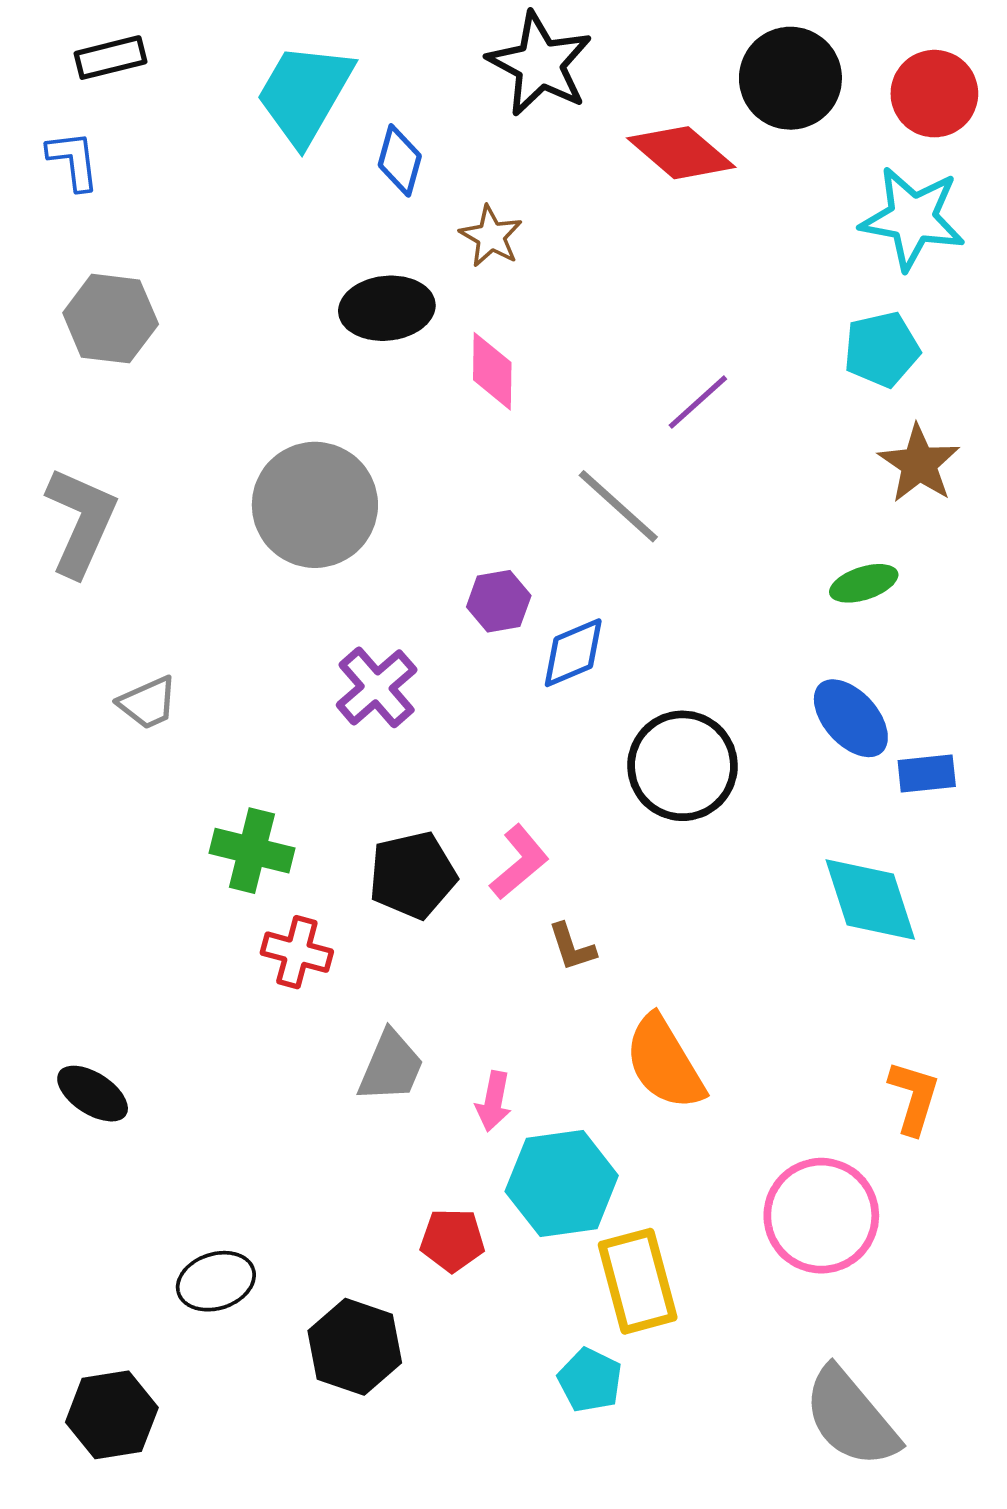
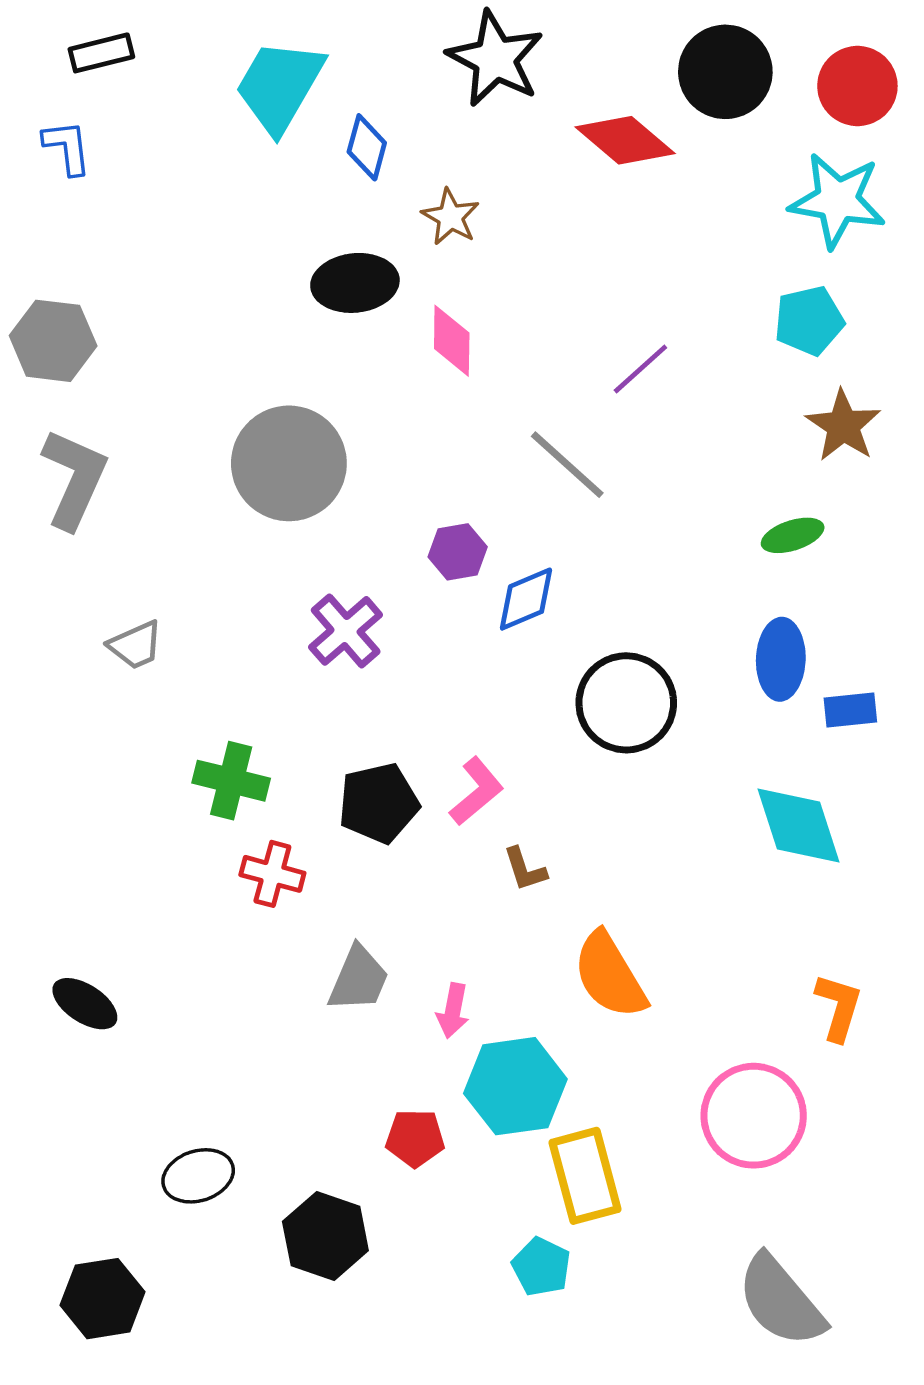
gray hexagon: (111, 319) -> (53, 341), moved
blue ellipse: (851, 718) -> (781, 659), turned 44

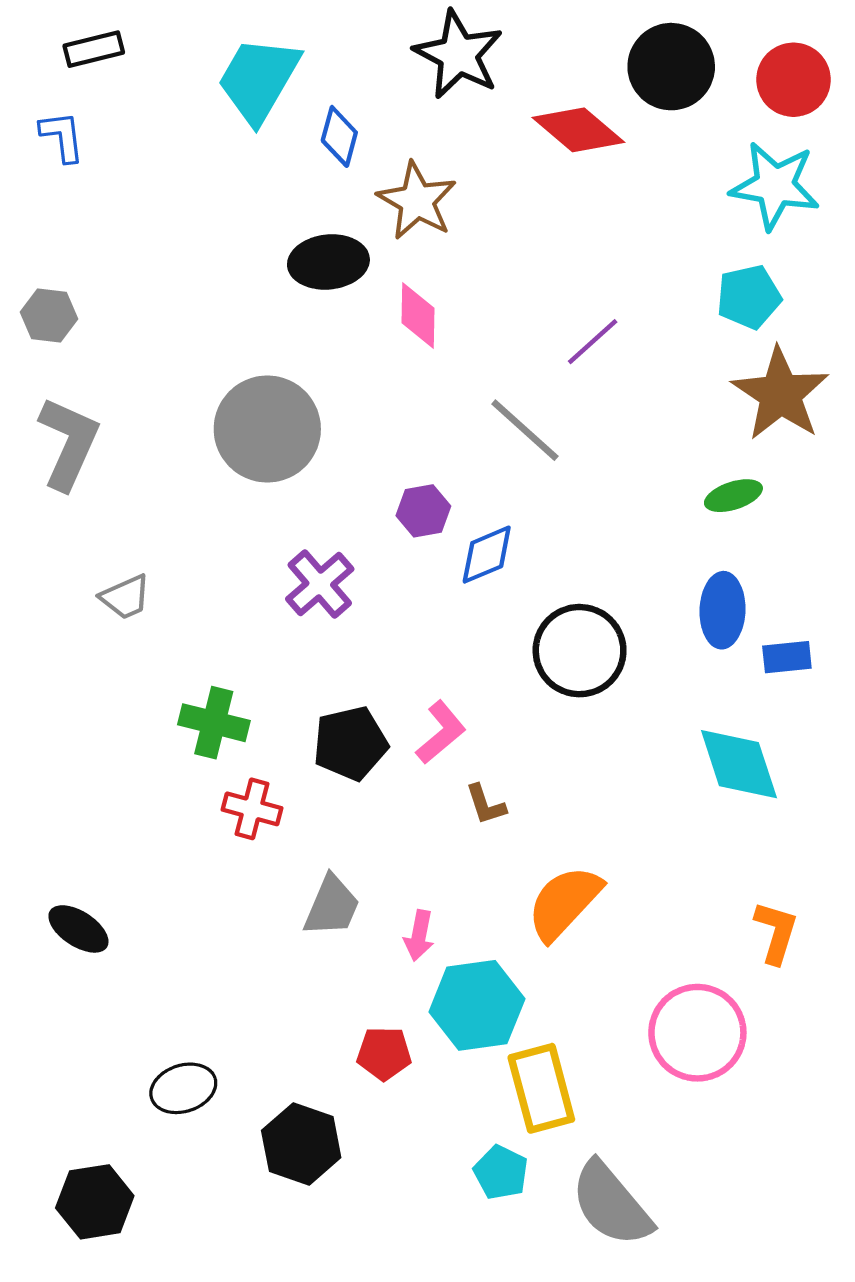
brown star: (451, 217) -> (417, 201), size x1.5
gray hexagon: (53, 341) -> (49, 315), size x0.7
brown star: (843, 426) -> (780, 394), size x1.4
orange semicircle: (610, 975) -> (564, 903), turned 74
gray semicircle: (781, 1301) -> (611, 1204), moved

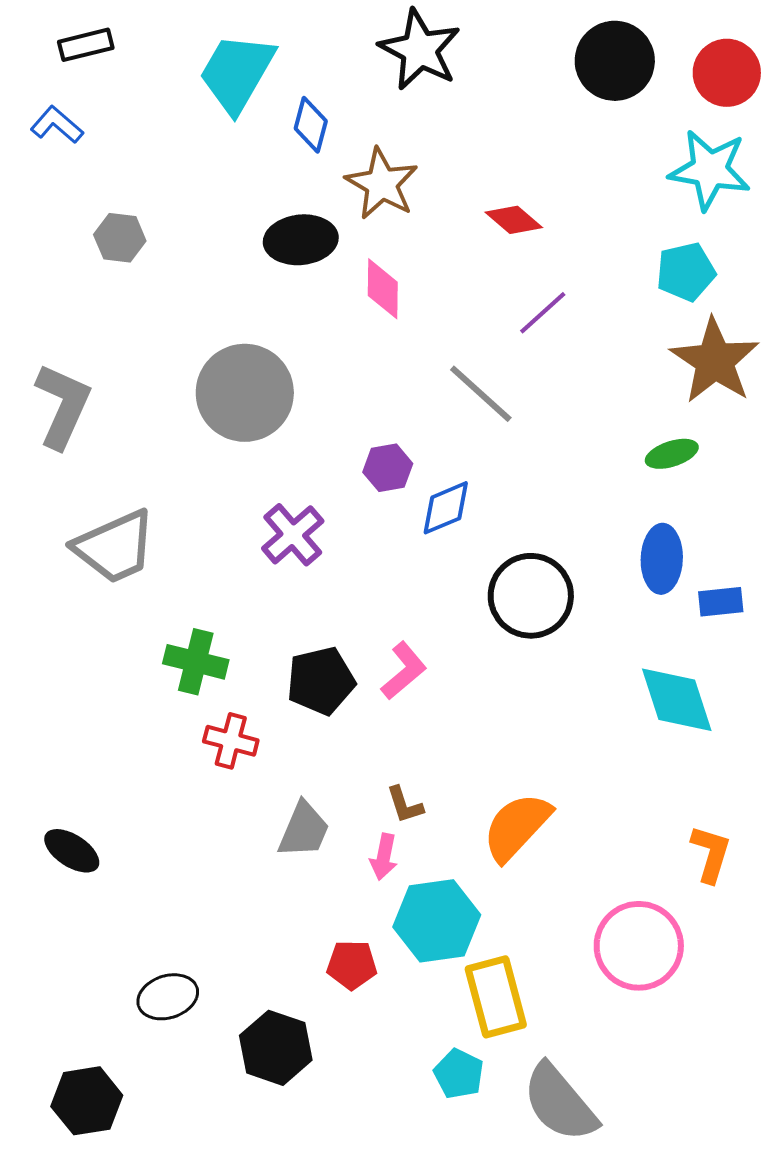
red diamond: (578, 130) -> (514, 220), moved, size x0.7
blue L-shape: (62, 136) -> (57, 125), turned -42
gray hexagon: (49, 315) -> (120, 238), moved
gray trapezoid: (125, 597) -> (115, 547), size x1.8
brown L-shape: (486, 805) -> (405, 805), moved

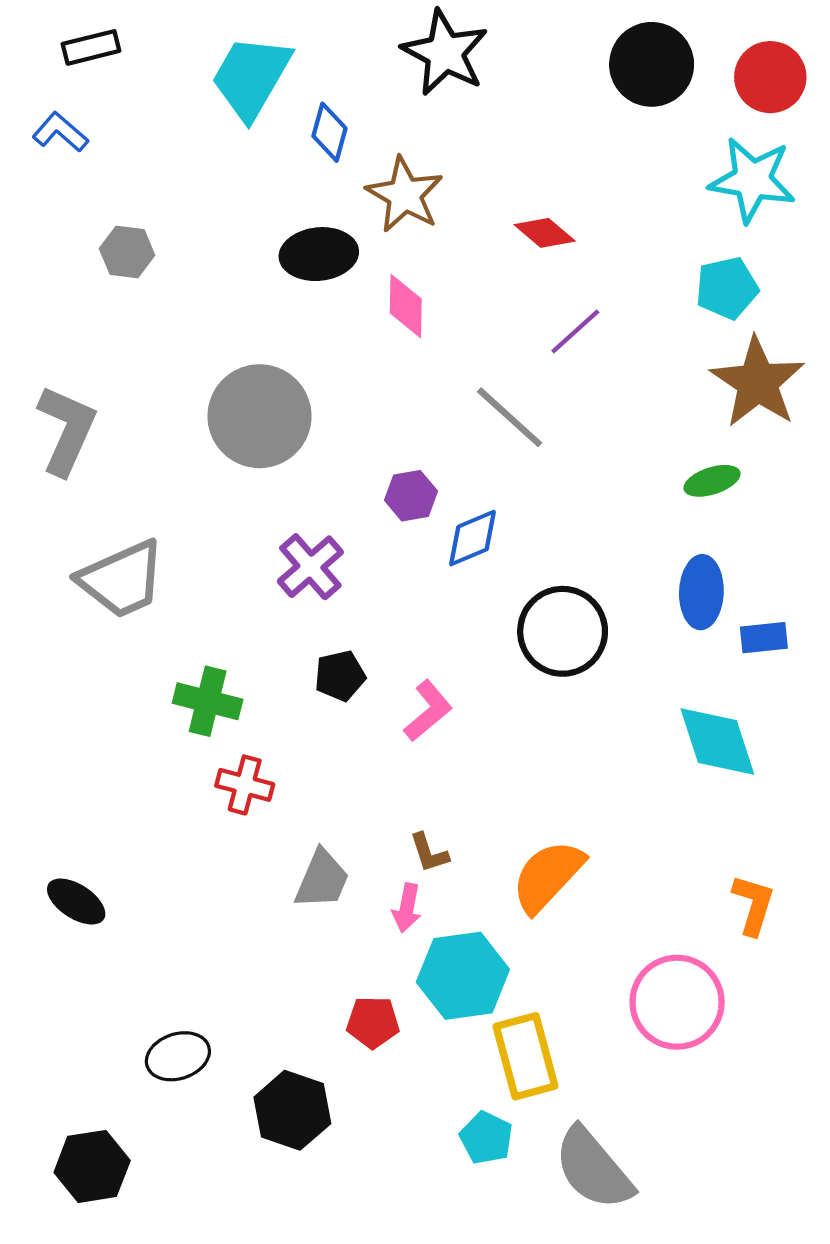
black pentagon: (321, 681) -> (340, 676), moved, size x0.7

